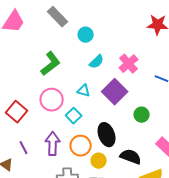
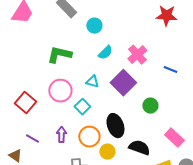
green L-shape: (51, 64) -> (59, 55), turned -130
purple arrow: (53, 144) -> (61, 135), size x0.7
purple line: (24, 148) -> (32, 139), turned -32

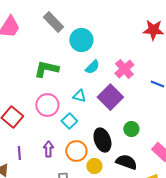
cyan circle: (94, 26) -> (81, 40), size x1.5
green circle: (150, 106) -> (131, 129), moved
purple line: (32, 139) -> (19, 153), turned 56

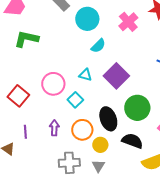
green L-shape: (46, 69) -> (26, 39), moved
pink cross: (124, 69) -> (128, 22), moved
green circle: (131, 129) -> (137, 108), size x1.6

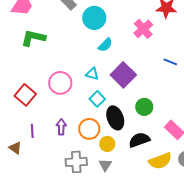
pink cross: (128, 22) -> (143, 29), moved
cyan square: (75, 100) -> (97, 99), moved
green circle: (137, 108) -> (144, 107), size x0.7
black semicircle: (132, 141) -> (139, 140), turned -40

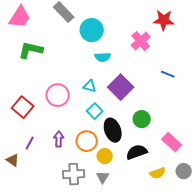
cyan semicircle: (105, 45) -> (103, 57), turned 42
purple line: (32, 131) -> (30, 143), turned 32
yellow semicircle: (160, 161) -> (158, 173), size x0.7

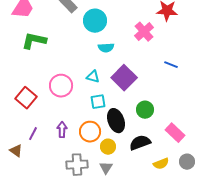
cyan square: (95, 111) -> (98, 102), turned 35

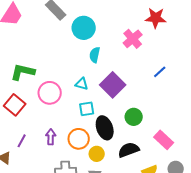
green L-shape: (34, 41) -> (23, 72), moved
cyan semicircle: (106, 48) -> (95, 55), turned 105
blue line: (171, 65) -> (160, 72), turned -64

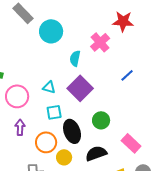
cyan semicircle: (95, 55) -> (75, 58), moved
purple arrow: (51, 137) -> (20, 127), moved

